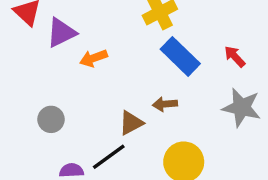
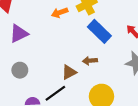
purple triangle: (61, 33) -> (19, 34), moved
orange arrow: (94, 58) -> (60, 13), moved

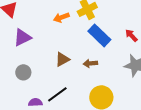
brown triangle: (69, 72) -> (62, 59), moved

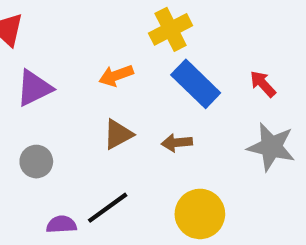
orange arrow: (61, 17) -> (116, 76), moved

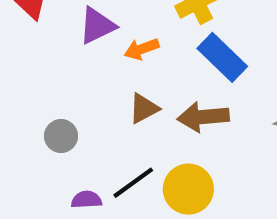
purple triangle: (34, 88) -> (97, 26), moved
brown arrow: (177, 143) -> (203, 117), size x1.6
yellow circle: (200, 214) -> (188, 189), moved

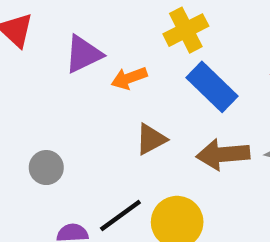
brown triangle: (144, 108) -> (151, 139), moved
brown arrow: (203, 117) -> (223, 154), moved

